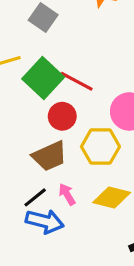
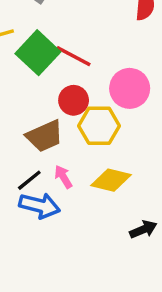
red circle: (62, 116) -> (74, 100), moved

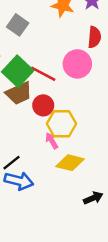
pink circle: (130, 88) -> (77, 64), moved
brown trapezoid: (45, 136) -> (19, 93), moved
pink arrow: (63, 177) -> (52, 141), moved

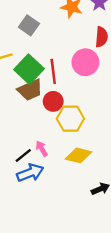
red line: (43, 74) -> (53, 71), turned 55
pink arrow: (52, 141) -> (42, 149), moved
blue arrow: (19, 181) -> (30, 173), turned -35

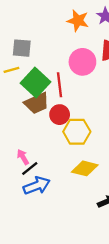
gray square: (29, 25) -> (22, 48), moved, turned -30
pink circle: (85, 62) -> (82, 62), moved
pink arrow: (42, 149) -> (23, 157), moved

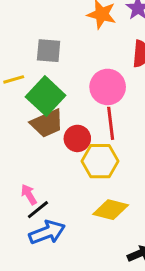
gray square: (22, 48) -> (49, 51), moved
pink circle: (82, 62) -> (108, 87), moved
red line: (60, 85) -> (111, 123), moved

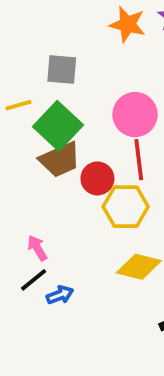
black line: (38, 210) -> (34, 280), moved
blue arrow: (47, 232) -> (60, 295), size x0.6

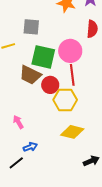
green square: (58, 126) -> (43, 57), moved, turned -30
brown trapezoid: (60, 160) -> (30, 75), turned 50
black line: (34, 280) -> (16, 163), moved

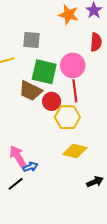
pink arrow: (18, 122) -> (18, 156), moved, size x1.5

